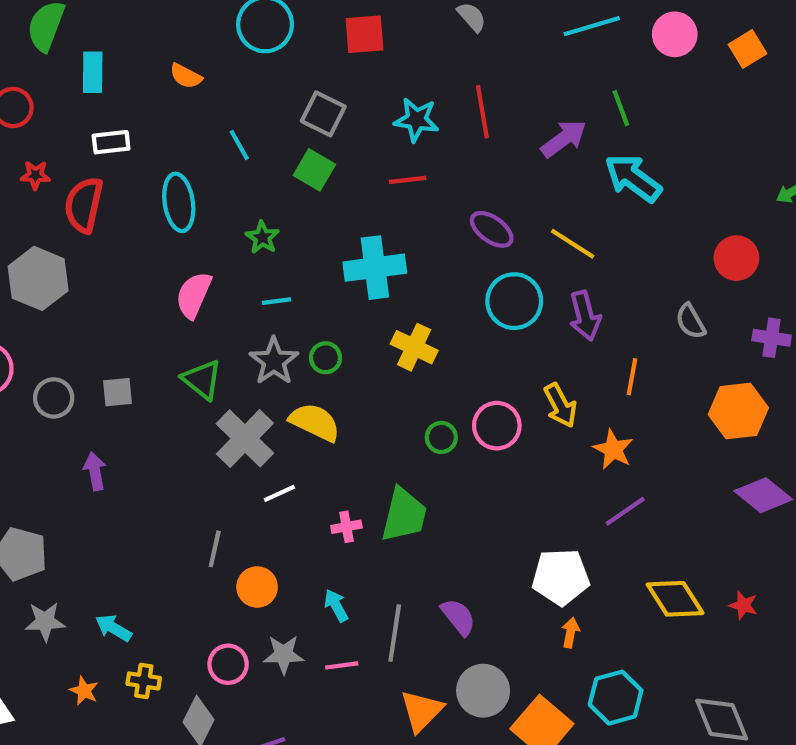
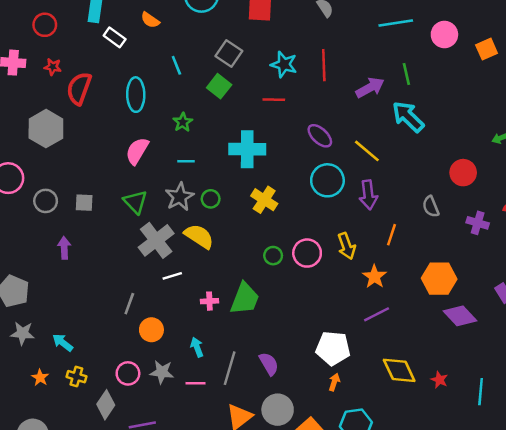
white rectangle: (111, 142) -> (115, 37), moved, turned 35
orange hexagon: (738, 411) -> (439, 279), moved

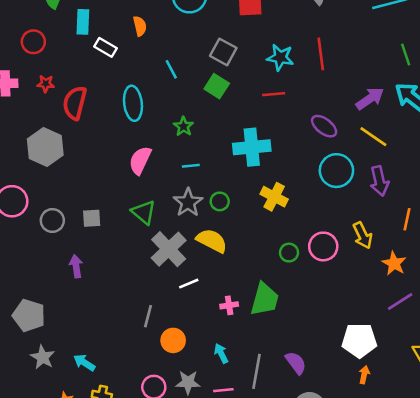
orange semicircle: (150, 20) -> (140, 26), turned -132
purple arrow: (370, 88) -> (370, 99), moved
gray star: (22, 333) -> (43, 357), turned 30

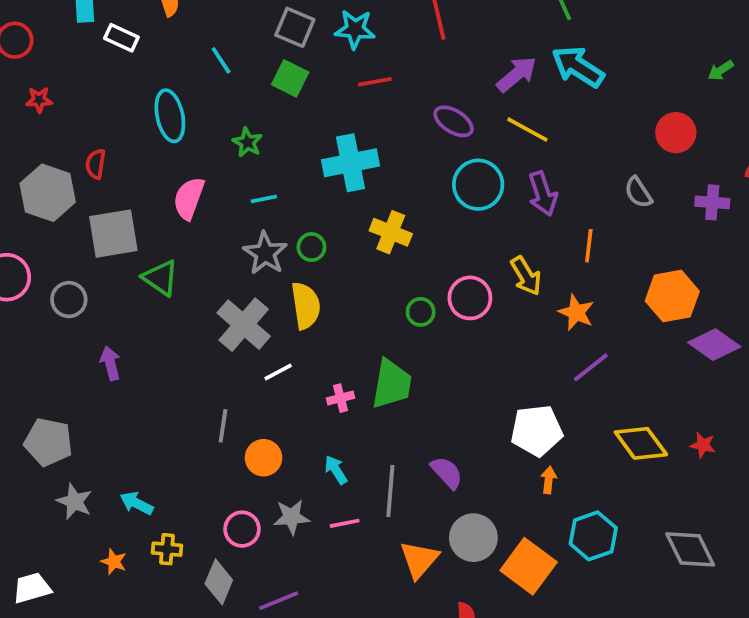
cyan star: (280, 57) -> (355, 29), moved
red semicircle: (75, 103) -> (96, 164), moved, size x0.6
green triangle: (144, 212) -> (161, 278), moved
gray square: (92, 218) -> (113, 234), moved, size x1.8
yellow semicircle: (212, 241) -> (306, 306), turned 60

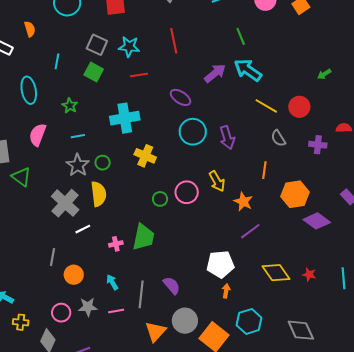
cyan line: (221, 60) -> (57, 61), turned 42
yellow line: (527, 130) -> (266, 106), moved
orange line: (589, 246) -> (264, 170), moved

